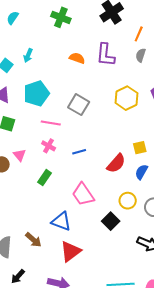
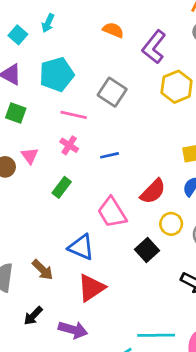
purple L-shape: (106, 55) -> (154, 47), moved, turned 30
red semicircle: (116, 163) -> (153, 191), moved
black arrow: (18, 276) -> (33, 316), moved

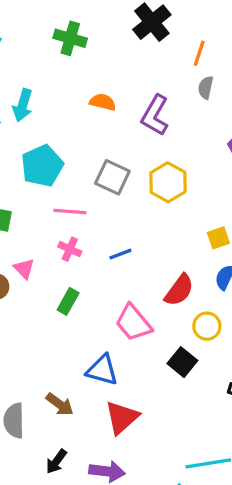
cyan arrow: (48, 23) -> (23, 105), size x1.4
yellow hexagon: (177, 87) -> (168, 182), moved

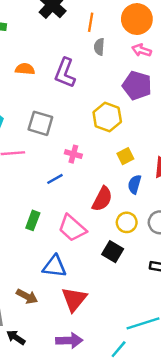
yellow hexagon: (168, 182) -> (107, 117), moved
pink cross: (70, 249) -> (73, 154), moved
green rectangle: (68, 301) -> (33, 220), moved
black arrow: (56, 461) -> (16, 337), moved, turned 96

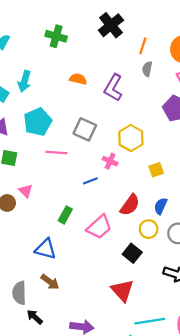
yellow hexagon: (107, 117) -> (131, 138), moved
blue semicircle: (135, 184) -> (161, 206), moved
pink trapezoid: (72, 228) -> (99, 227), turned -92
blue triangle: (54, 266) -> (46, 249), moved
red triangle: (74, 299) -> (122, 290), moved, turned -30

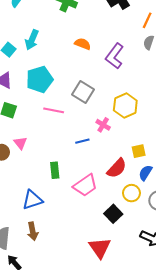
yellow square: (156, 170) -> (139, 151), moved
green rectangle: (65, 215) -> (55, 170), turned -42
blue triangle: (46, 249) -> (32, 200), turned -40
brown arrow: (50, 282) -> (33, 231), turned 36

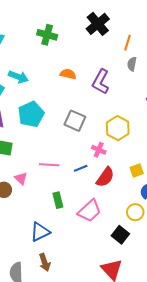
cyan arrow: (32, 40) -> (18, 77), turned -84
pink line: (54, 110) -> (49, 165), moved
red semicircle: (117, 168) -> (105, 177), moved

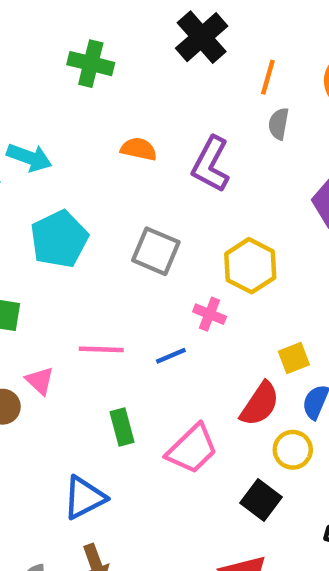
red semicircle: (105, 177) -> (260, 404), moved

